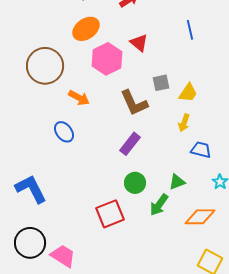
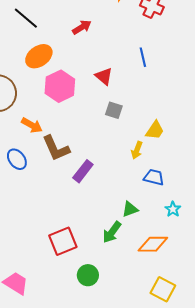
red triangle: (139, 43) -> (104, 76), moved
gray square: (161, 83) -> (114, 110), turned 30
yellow trapezoid: (188, 93) -> (155, 130), moved
brown L-shape: (134, 103) -> (56, 148), moved
green circle: (135, 183) -> (88, 275), moved

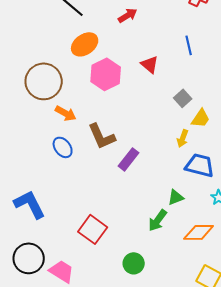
gray square: (114, 110) -> (183, 98), moved, turned 30
orange arrow: (32, 125) -> (66, 113), moved
blue trapezoid: (154, 177) -> (200, 165), size x1.4
red square: (63, 241) -> (93, 229), moved, turned -32

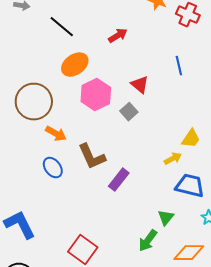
gray square: (183, 98) -> (129, 112), moved
yellow arrow: (183, 138) -> (173, 159), turned -138
green triangle: (176, 197) -> (166, 218), turned -30

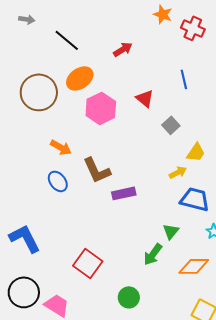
brown circle: (34, 102) -> (39, 92), moved
gray square: (129, 112) -> (171, 125), moved
purple rectangle: (119, 180) -> (124, 193), turned 40

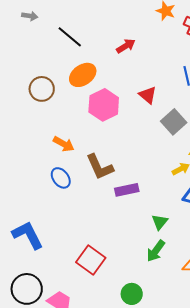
brown circle: (39, 92) -> (42, 89), size x0.7
gray square: (171, 125) -> (174, 122), size x1.4
green triangle: (171, 231) -> (160, 222), moved

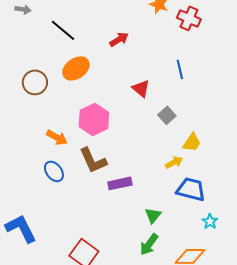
pink hexagon: (104, 105) -> (94, 119), moved
gray square: (174, 122) -> (167, 115), size x0.7

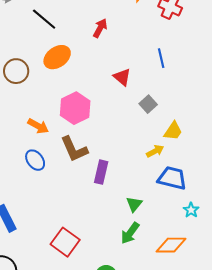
red arrow: (119, 39) -> (100, 28), turned -30
purple rectangle: (120, 183) -> (101, 172), turned -65

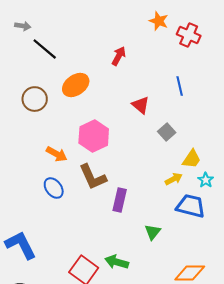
black line: (44, 19) -> (45, 49), moved
cyan star: (191, 210) -> (206, 180), moved
green arrow: (130, 233) -> (117, 262), moved, turned 70

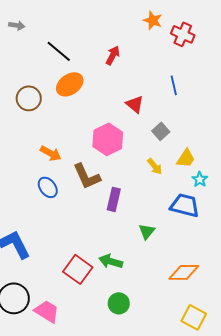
black line: (45, 49) -> (59, 51), moved
pink hexagon: (94, 136) -> (108, 139), moved
yellow arrow: (174, 179) -> (155, 166), moved, turned 78

